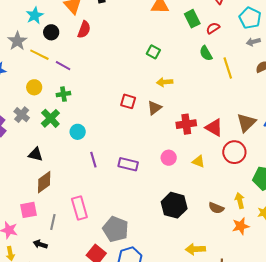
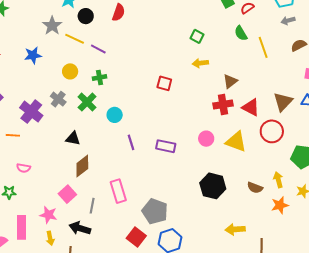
green square: (153, 52) -> (197, 36), moved
brown triangle: (154, 108) -> (230, 81), moved
yellow triangle: (198, 161) -> (236, 142), size x1.6
pink square: (29, 210) -> (67, 194), turned -30
black arrow: (40, 244) -> (80, 228), size x1.5

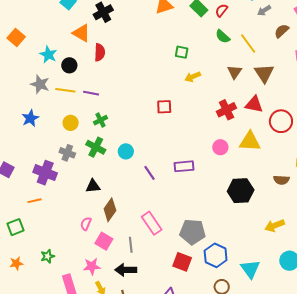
brown triangle: (230, 81) -> (235, 72), moved
brown triangle: (283, 102) -> (264, 73), moved
pink semicircle: (24, 168) -> (86, 224), moved, turned 120

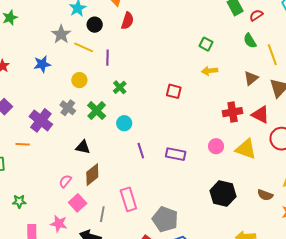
purple line: (91, 93) -> (108, 58), turned 63
green cross: (100, 120) -> (120, 87), moved, turned -32

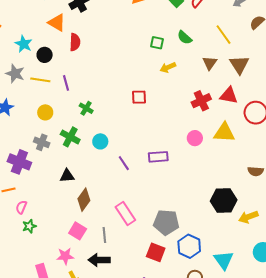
green semicircle: (250, 41) -> (185, 38), moved
pink semicircle: (65, 181) -> (21, 207), moved
black hexagon: (223, 194) -> (224, 200), moved
green star: (19, 201) -> (29, 226), moved

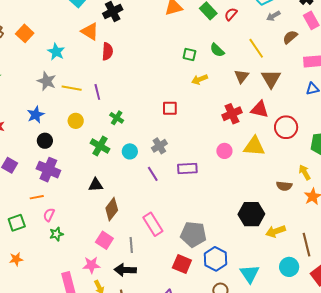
black circle: (45, 55) -> (45, 141), moved
gray cross: (42, 142) -> (159, 146), moved, turned 35

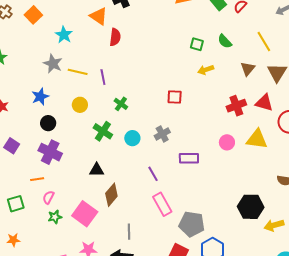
purple line: (153, 174) -> (153, 174), moved
pink rectangle: (153, 224) -> (162, 204), moved
pink square: (104, 240) -> (85, 214), moved, size x1.4

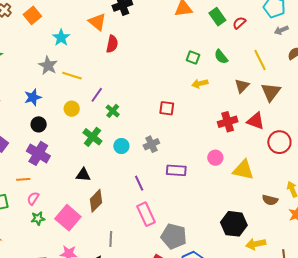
purple line: (103, 77) -> (97, 95), moved, turned 42
yellow triangle: (257, 139) -> (243, 170), moved

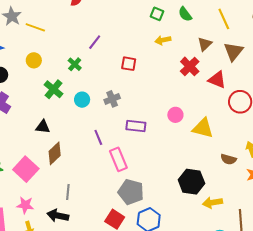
purple line: (97, 95) -> (95, 42), moved
red cross: (228, 122) -> (190, 66), moved, turned -30
pink rectangle: (146, 214) -> (118, 159), moved

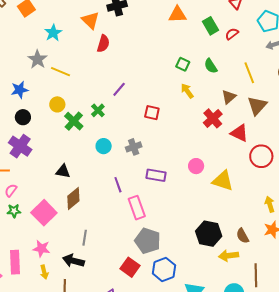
yellow arrow: (163, 40) -> (187, 91), turned 63
green cross: (53, 89) -> (74, 121), moved
brown semicircle: (228, 159) -> (243, 236), moved, turned 42

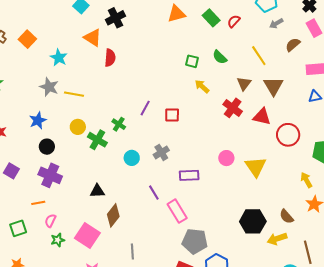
purple line: (119, 89) -> (145, 108), moved
yellow triangle: (223, 181) -> (256, 167), turned 50

